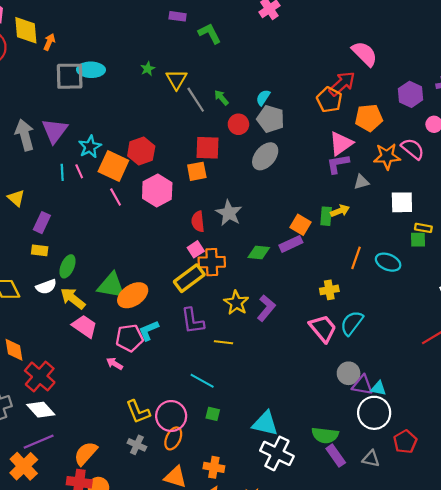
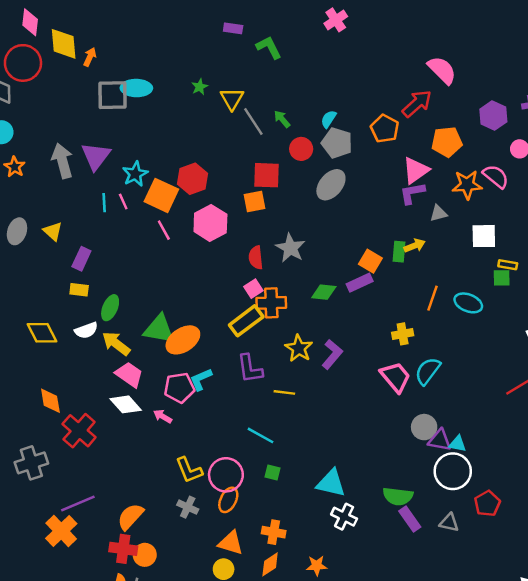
orange pentagon: (329, 100) -> (385, 129), moved
white diamond: (41, 410) -> (126, 404), moved
white cross: (277, 453) -> (344, 517), size x0.7

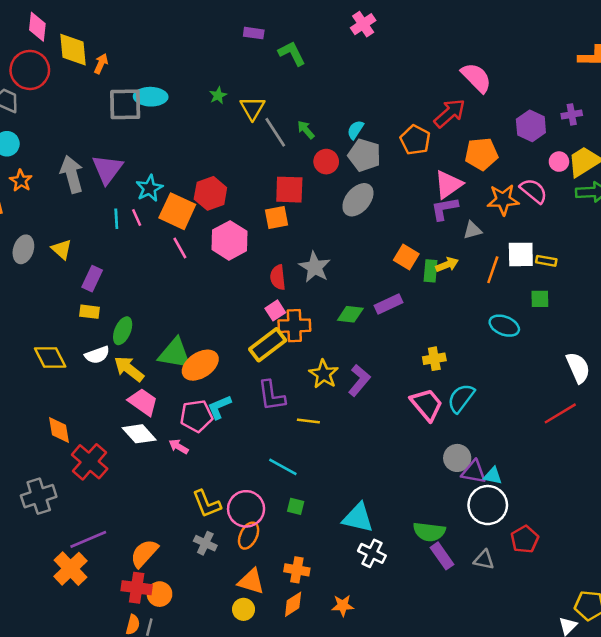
orange square: (370, 261) -> (406, 257), moved
yellow rectangle: (508, 265) -> (546, 261), moved
orange line: (432, 298) -> (493, 270), moved

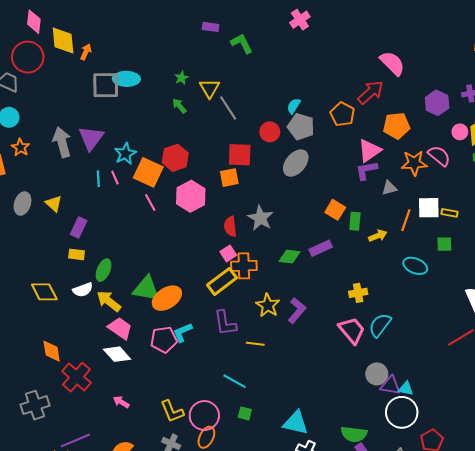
green arrow: (306, 130) -> (179, 106), moved
yellow arrow: (447, 265) -> (378, 236), moved
pink arrow: (179, 447) -> (121, 402), moved

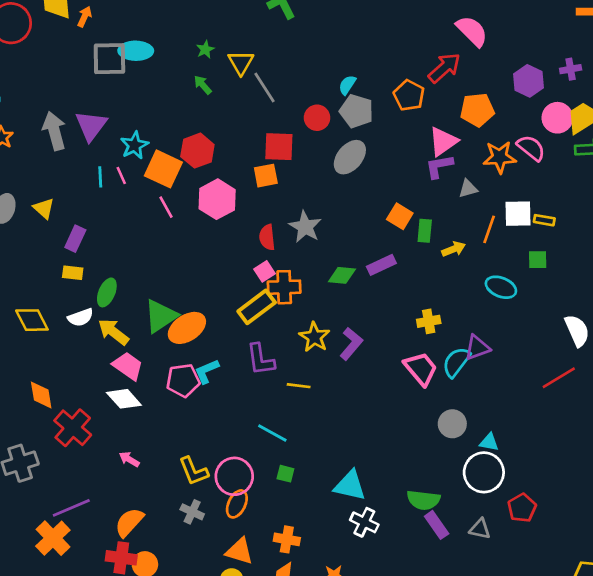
pink circle: (460, 132) -> (557, 118), size x1.5
green triangle: (146, 289) -> (161, 316), turned -44
purple triangle: (390, 385) -> (477, 348), moved, turned -30

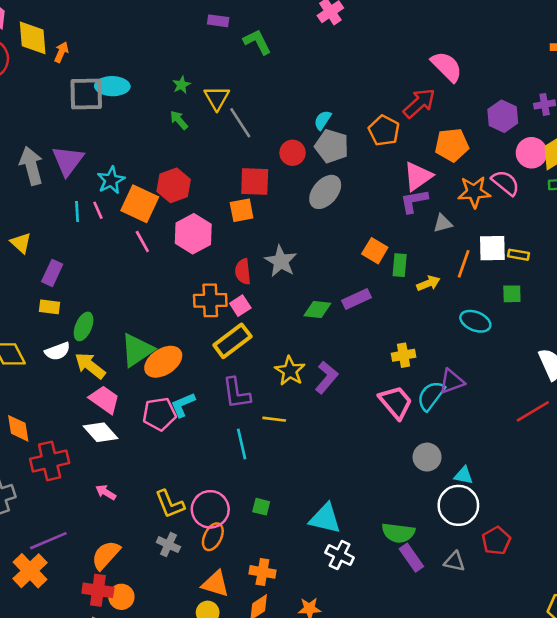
orange cross: (284, 287) -> (210, 300), moved
red cross: (73, 428) -> (50, 461), turned 36
cyan line: (272, 433) -> (242, 444), moved, turned 48

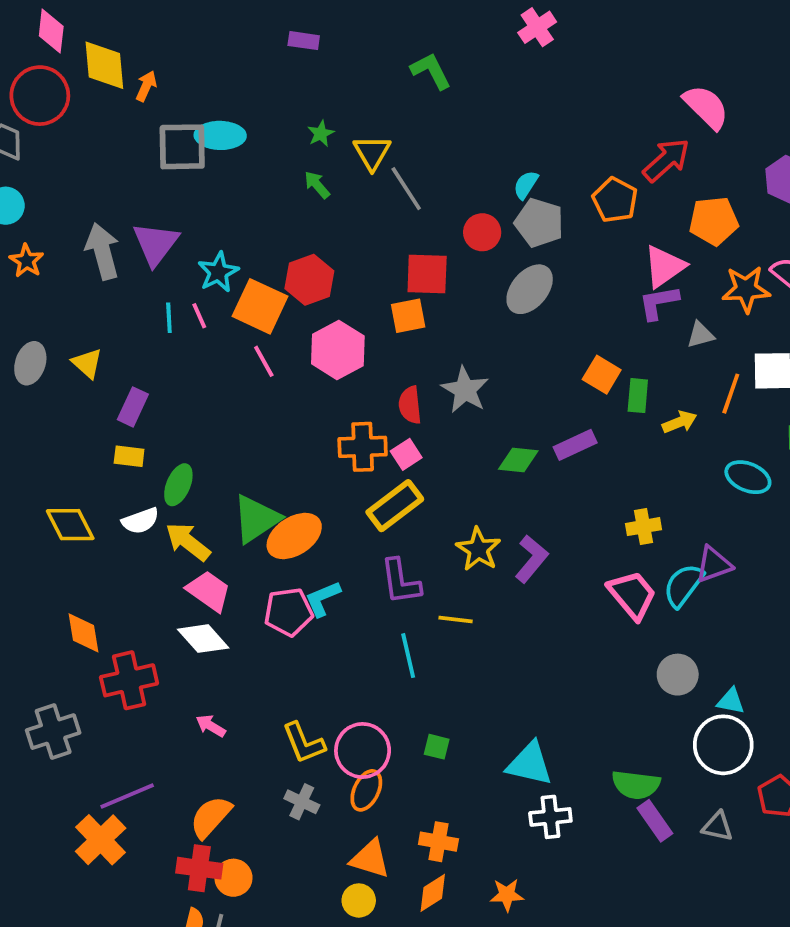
purple rectangle: (218, 21) -> (304, 41), moved
white cross: (340, 555) -> (550, 817), turned -32

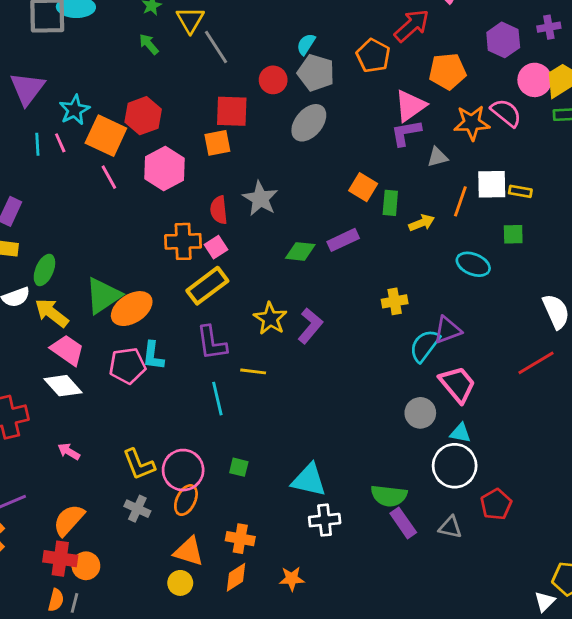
pink trapezoid: (632, 595) -> (457, 384), moved
cyan L-shape: (323, 599) -> (153, 356), turned -60

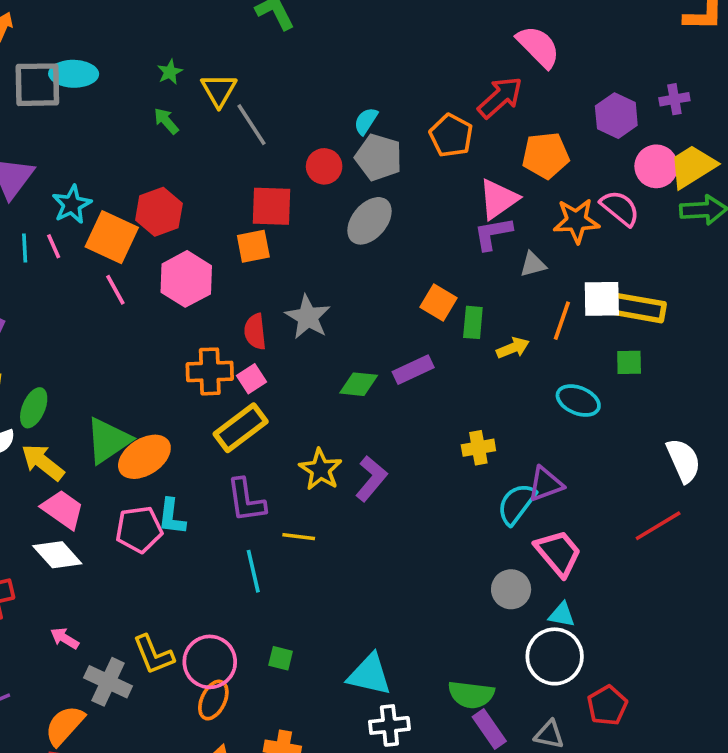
yellow rectangle: (520, 191) -> (638, 308), size x1.8
gray cross: (137, 509) -> (108, 682), moved, size x1.4

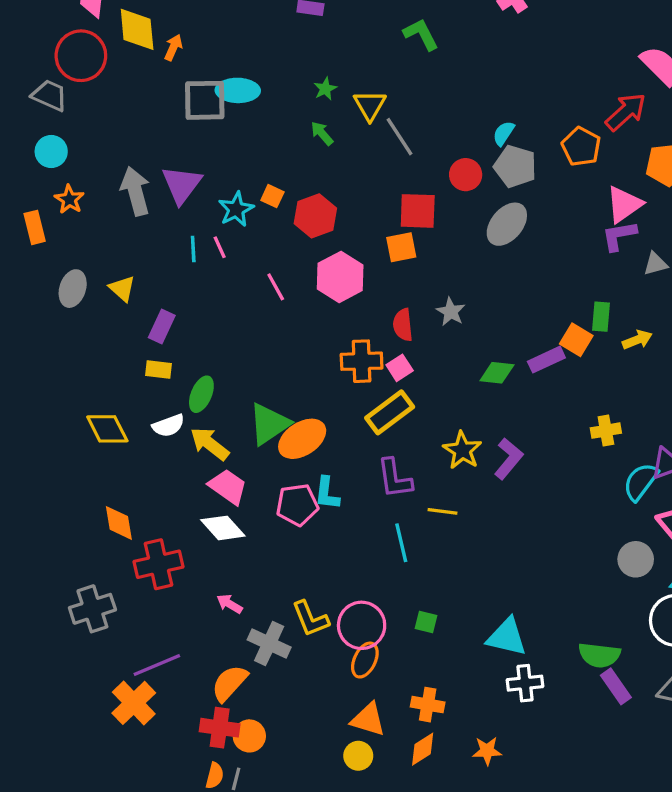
orange square: (112, 237) -> (272, 196), moved, size x0.5
orange square: (438, 302) -> (576, 340), moved
gray star: (308, 317) -> (451, 312), size x0.7

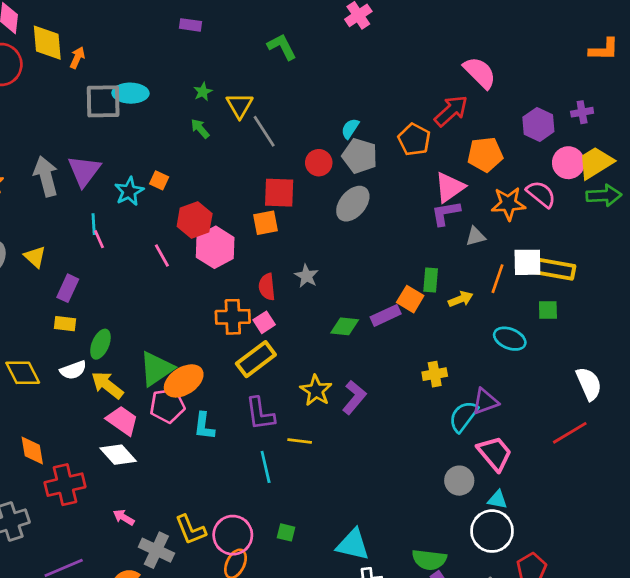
red hexagon: (315, 216) -> (195, 220), moved
pink line: (220, 247) -> (99, 239), moved
pink pentagon: (297, 505) -> (167, 406), moved

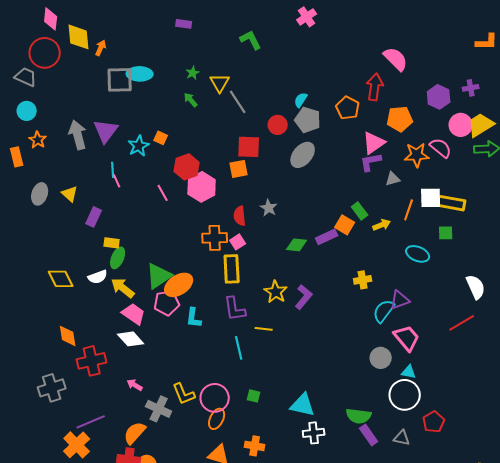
red arrow: (451, 111) -> (375, 87), turned -40
green rectangle: (431, 280) -> (360, 211), turned -42
yellow rectangle: (65, 324) -> (112, 243), moved
yellow rectangle: (256, 359) -> (232, 269), turned -56

